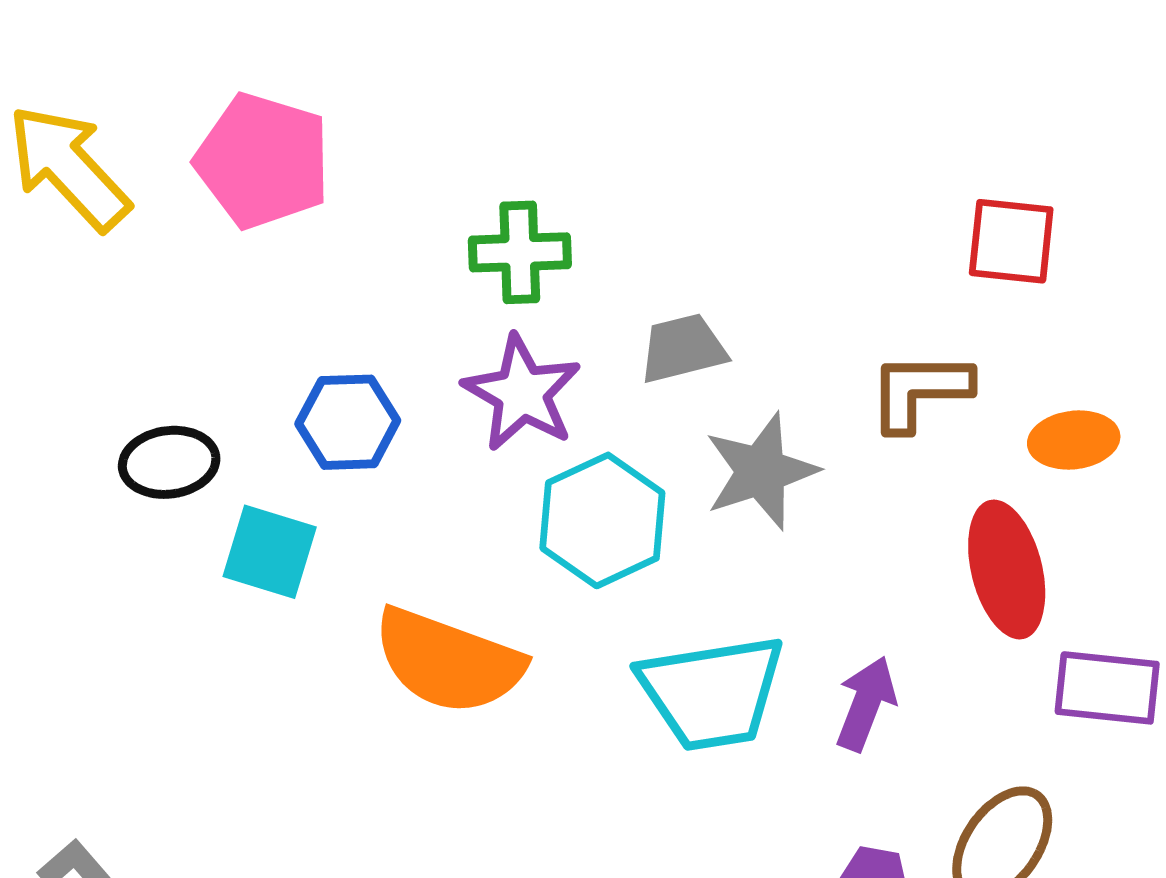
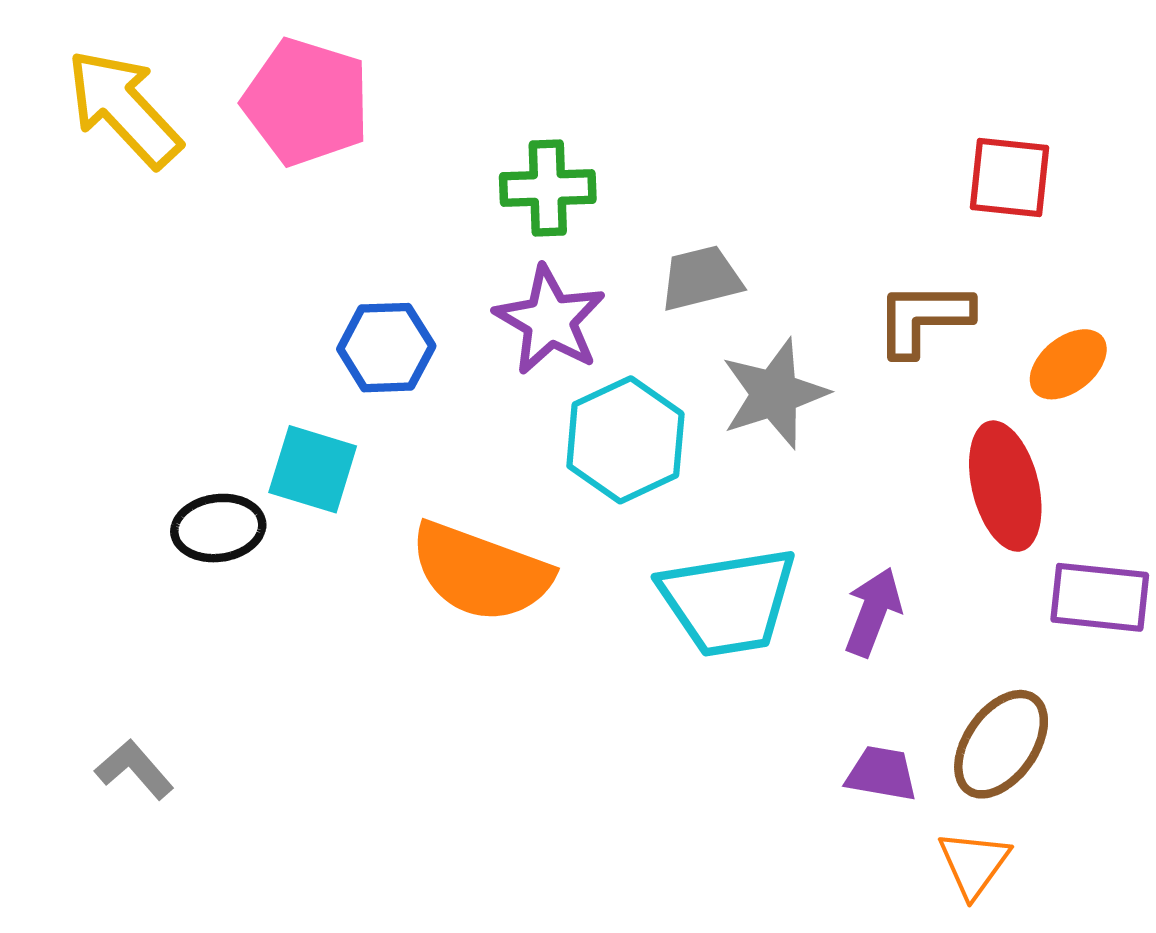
orange ellipse: (1074, 440) -> (1068, 364), turned -32
black ellipse: (169, 462) -> (218, 528), moved

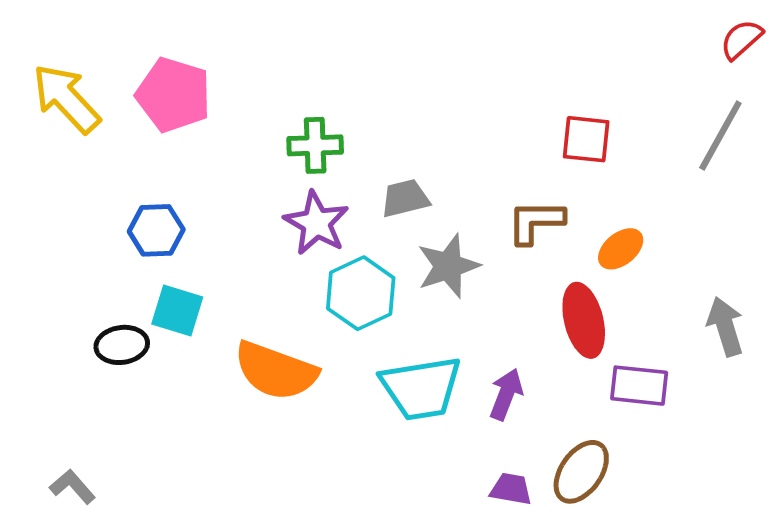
blue hexagon: (386, 348) -> (156, 230), moved

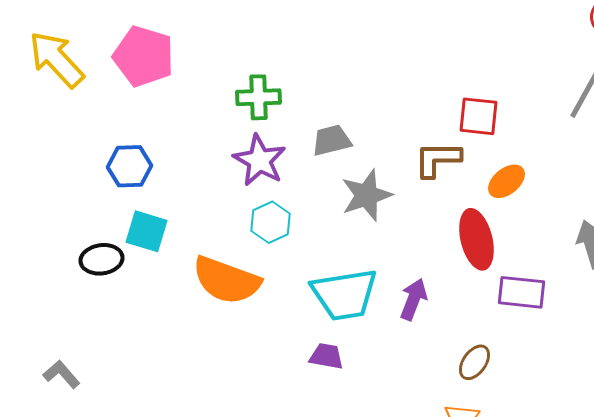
red square: (586, 139) -> (478, 116), moved
cyan hexagon: (361, 293) -> (270, 222), moved, size x0.7
brown ellipse: (581, 472) -> (474, 362), size x0.7
purple trapezoid: (511, 489) -> (326, 356), moved

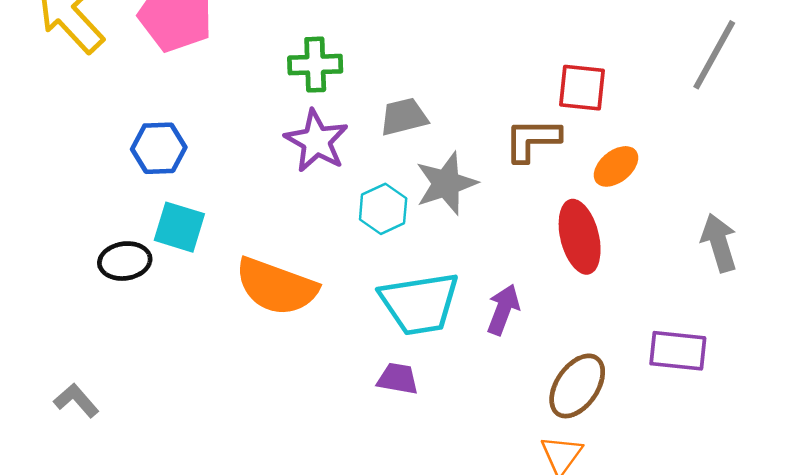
cyan hexagon: (270, 222) -> (383, 209), moved
purple rectangle: (522, 292) -> (678, 351), moved
brown ellipse: (474, 362) -> (577, 386), size x1.5

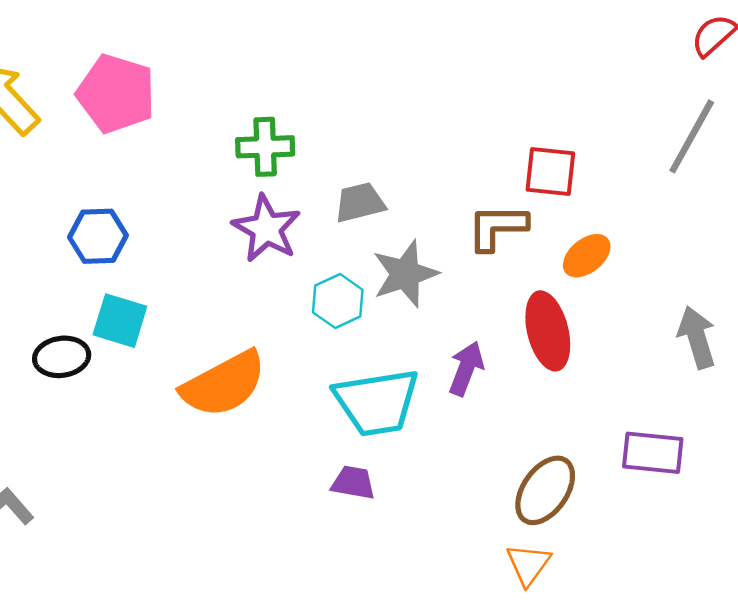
orange semicircle: (276, 287) -> (224, 384), turned -48
purple arrow: (503, 310) -> (466, 369), moved

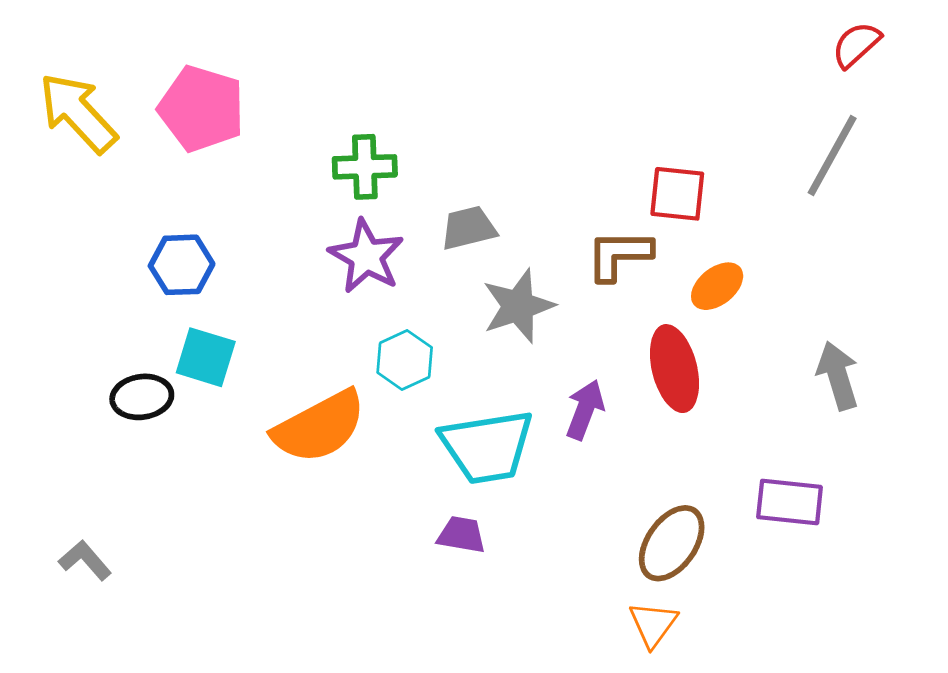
cyan hexagon: (338, 301) -> (405, 360), moved

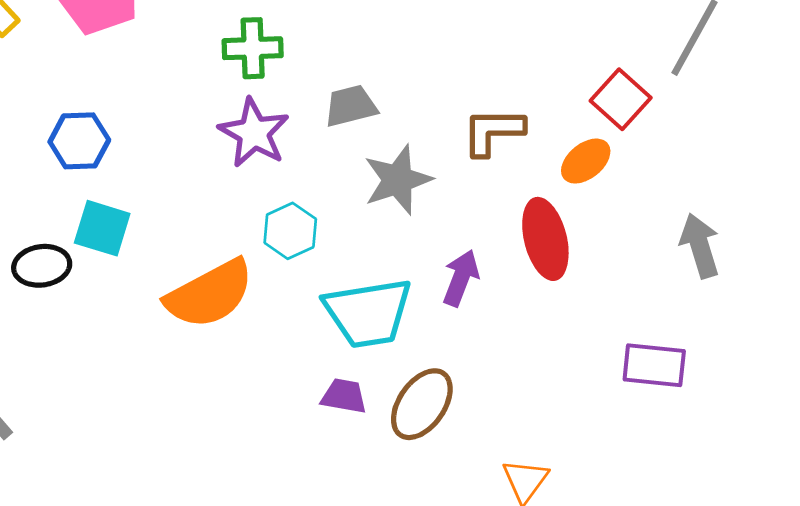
red square: (677, 194) -> (621, 99), moved, turned 36
brown ellipse: (672, 543) -> (422, 404), moved

